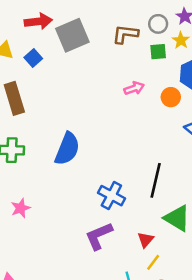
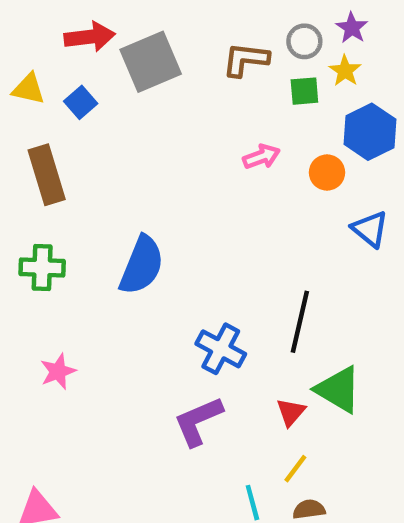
red triangle: (146, 240) -> (291, 412), moved

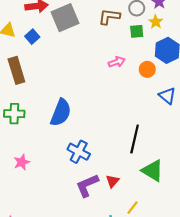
blue cross: (221, 349) -> (79, 152), moved
red triangle: (291, 412) -> (112, 181), moved

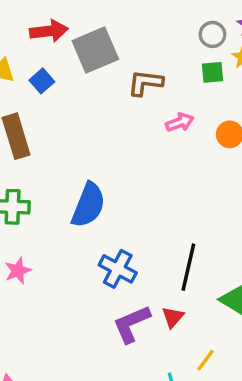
brown L-shape: (109, 17) -> (145, 83), moved
black line: (135, 139) -> (188, 267), moved
pink star: (22, 162) -> (18, 271), moved

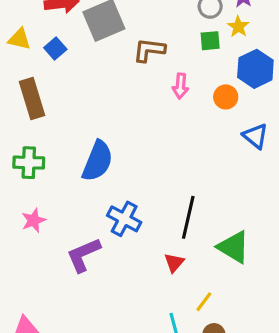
pink arrow: (180, 122) -> (180, 86), turned 115
purple L-shape: (131, 324) -> (83, 255), moved

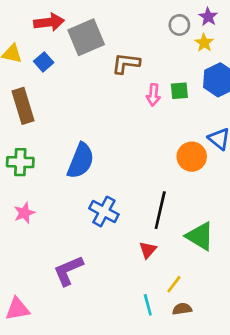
green square: (210, 41) -> (179, 91), moved
orange circle: (226, 97) -> (192, 157), moved, size x1.4
purple L-shape: (83, 255) -> (68, 270), moved

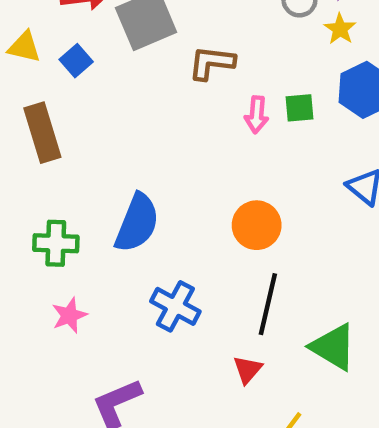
orange circle: (192, 157) -> (257, 225), moved
green cross: (20, 162) -> (56, 243), moved
pink star: (24, 213) -> (69, 315), moved

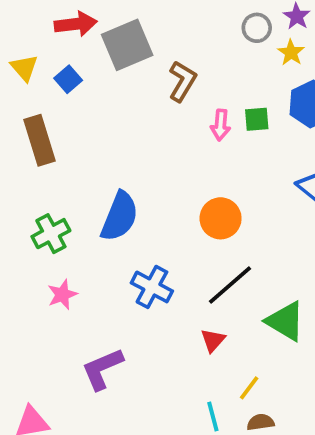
yellow triangle: (24, 47) -> (24, 68), turned 36
brown L-shape: (211, 63) -> (182, 81), turned 114
green cross: (56, 243) -> (51, 234), turned -30
black line: (268, 304) -> (230, 285), turned 36

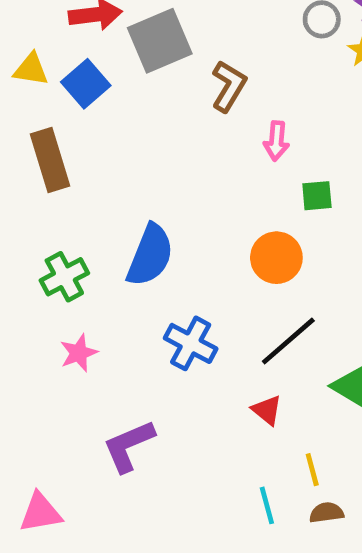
yellow triangle: (24, 68) -> (31, 69), turned -40
blue square: (68, 79) -> (86, 84), size x1.4
green square: (257, 119) -> (317, 196), moved
red triangle: (213, 340) -> (267, 410), turned -32
yellow line: (249, 388) -> (312, 470), turned -52

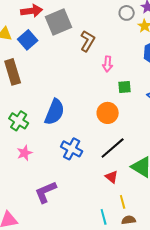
green cross: (64, 277) -> (19, 121), turned -30
red triangle: (267, 410) -> (112, 177), moved

